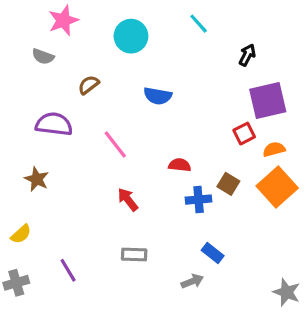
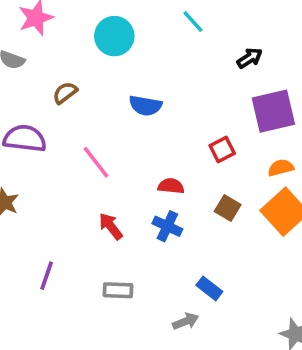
black arrow: (247, 55) -> (250, 58), turned 30
red square: (244, 134) -> (222, 149), moved
blue cross: (199, 200) -> (167, 226), moved, turned 30
purple line: (68, 270) -> (47, 276), moved, turned 50

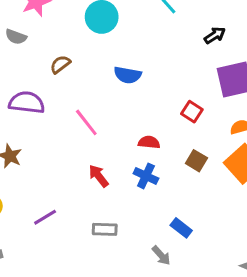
red square: (222, 149) -> (192, 112), turned -30
purple line: (47, 276) -> (45, 217), turned 40
gray arrow: (186, 321) -> (161, 255), turned 70

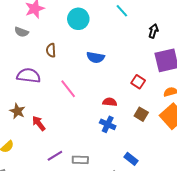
black arrow: (215, 35) -> (153, 31), turned -40
brown semicircle: (60, 64) -> (51, 50), turned -56
red arrow: (99, 176) -> (39, 123), moved
purple line: (45, 217) -> (55, 156), moved

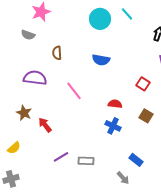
cyan circle: (78, 19) -> (100, 19), moved

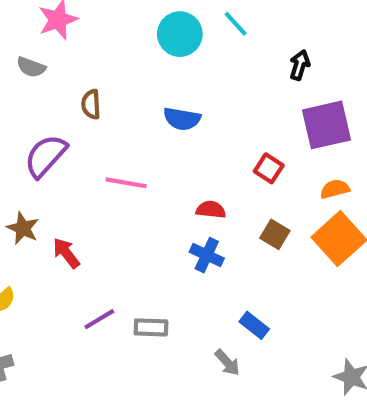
purple semicircle: (35, 78) -> (46, 156), turned -55
pink line: (74, 91) -> (126, 183), turned -42

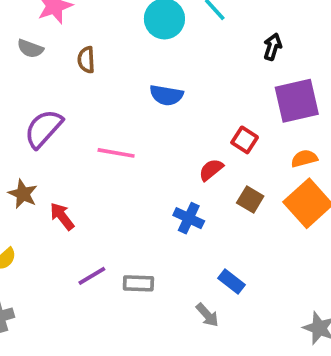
brown semicircle: (91, 104) -> (86, 60), moved
red semicircle: (211, 210) -> (211, 170), moved, turned -45

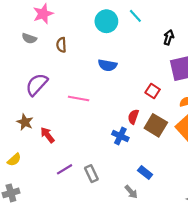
red semicircle: (211, 170) -> (133, 117), moved, turned -32
brown square: (250, 199) -> (156, 125), size x1.5
gray rectangle: (138, 283) -> (91, 174), turned 63

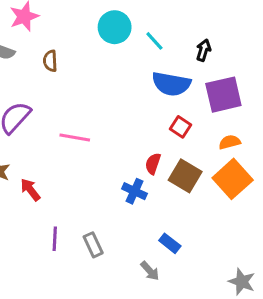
cyan line: (135, 16) -> (154, 41), moved
blue semicircle: (108, 65) -> (171, 84), moved, size x1.4
purple line: (65, 169) -> (55, 239), turned -56

